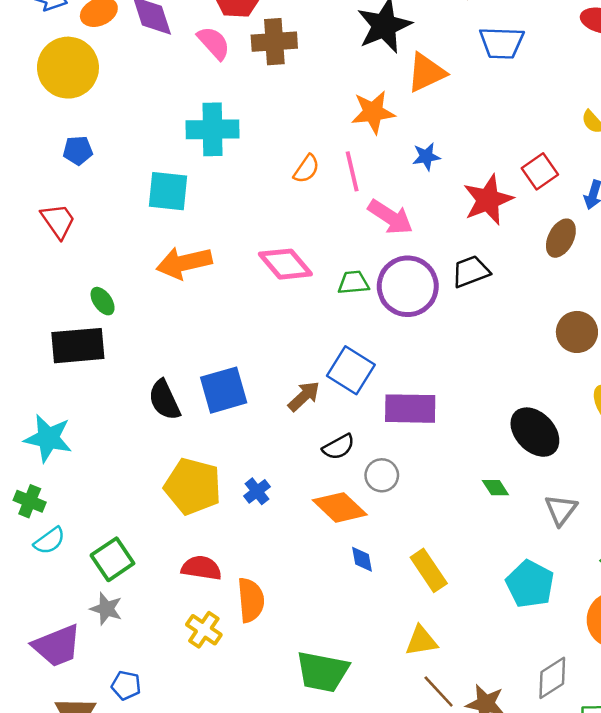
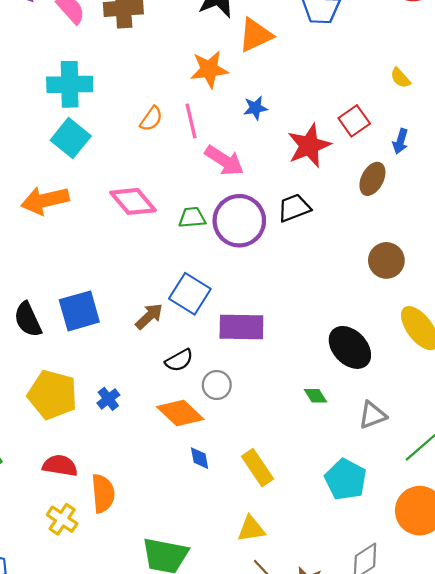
cyan square: (168, 191) -> (71, 138), moved, turned 33
gray triangle: (561, 510) -> (372, 415), turned 32

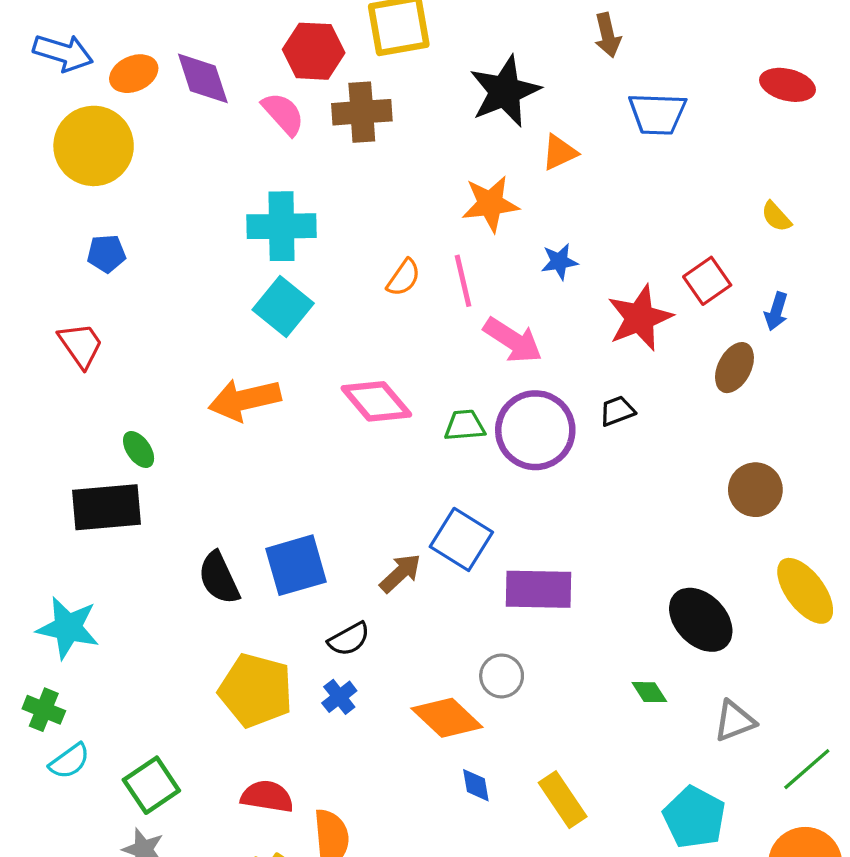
orange triangle: (255, 35) -> (559, 152), size x0.7
black trapezoid: (294, 208) -> (617, 411), size x0.7
black semicircle: (179, 360) -> (349, 639), moved

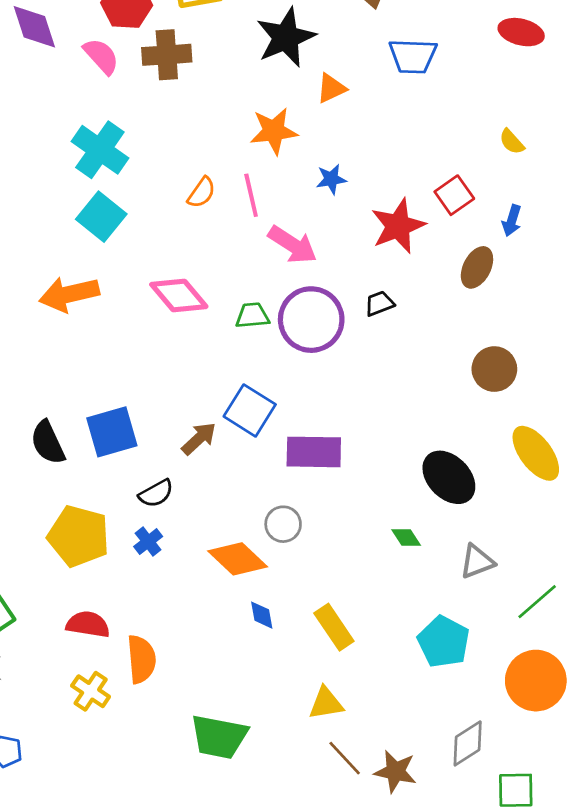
cyan cross: (282, 226) -> (100, 150), turned 36

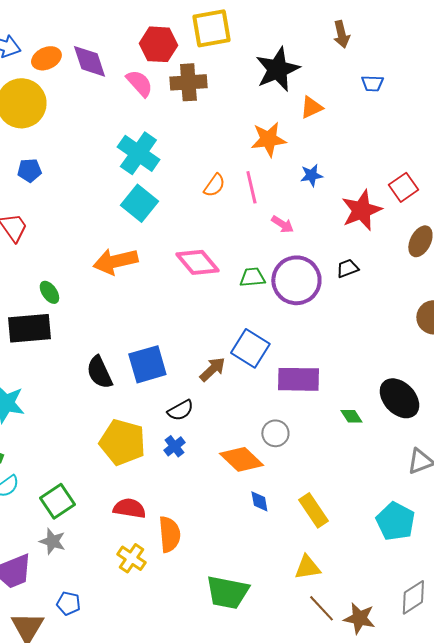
blue trapezoid: (413, 56) -> (372, 83), size x0.6
pink arrow: (292, 245) -> (282, 224), size x0.6
green diamond: (406, 538) -> (351, 416), moved

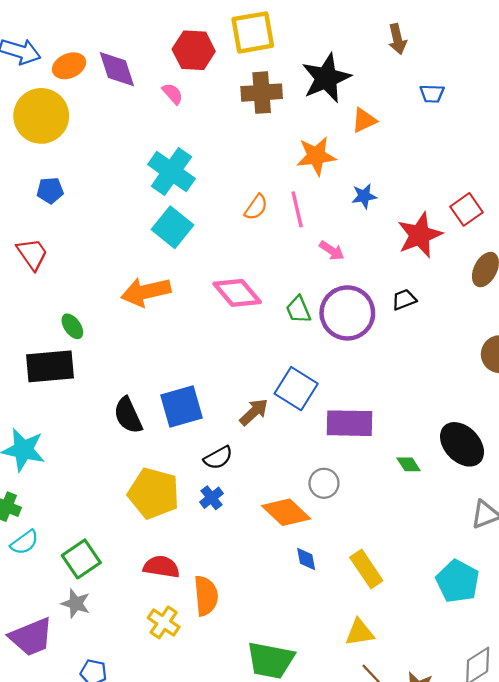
brown cross: (188, 82) -> (262, 93), moved
pink semicircle: (139, 83) -> (173, 94), size x0.7
green trapezoid: (252, 277) -> (298, 310), turned -108

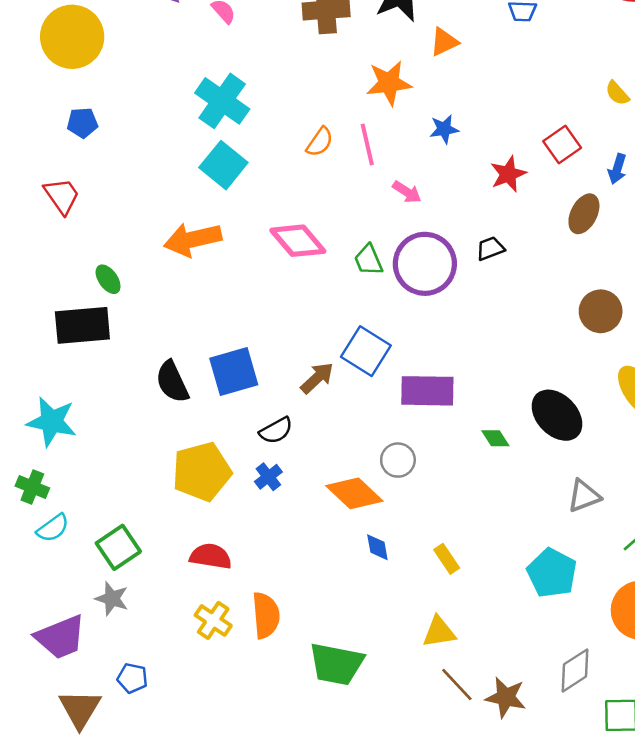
red star: (420, 235) -> (508, 174), size x0.7
yellow pentagon: (154, 493) -> (202, 472), turned -30
yellow rectangle: (366, 569) -> (447, 559), size x0.7
orange semicircle: (206, 596) -> (266, 615), moved

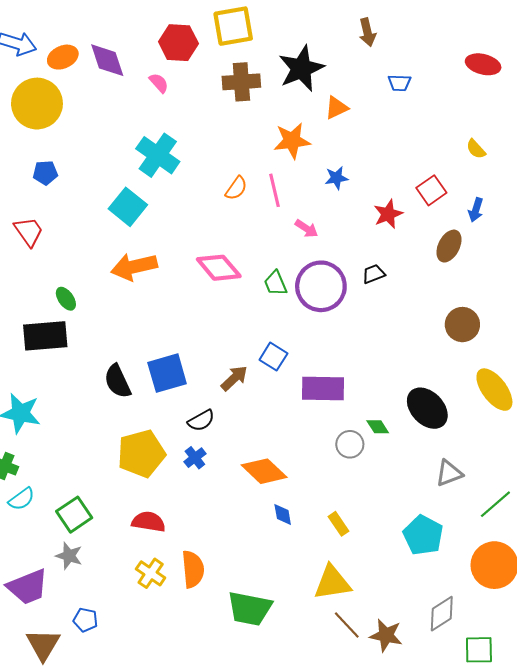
cyan square: (223, 165) -> (128, 207), moved
blue square: (366, 351) -> (273, 357), size x0.7
gray circle: (398, 460) -> (350, 444), moved
yellow triangle: (439, 632) -> (332, 583), size x1.4

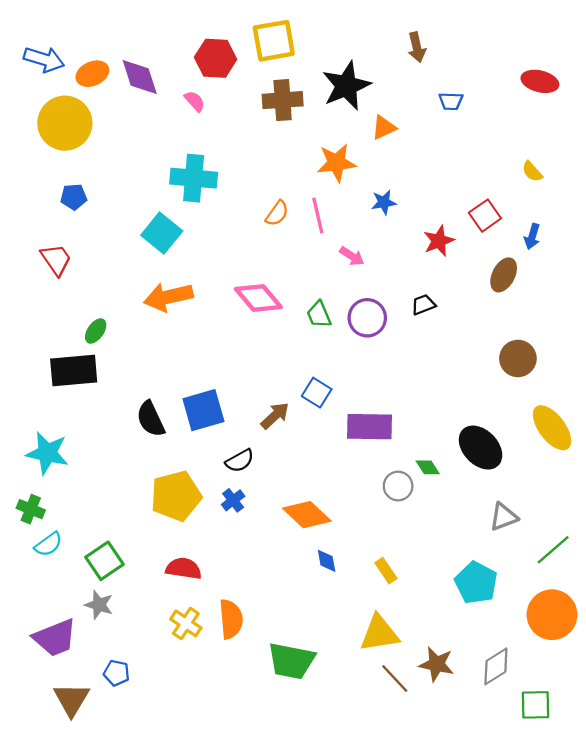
cyan cross: (158, 155) -> (194, 178), turned -30
purple circle: (321, 286) -> (367, 318), size x0.7
green ellipse: (66, 299) -> (96, 331), turned 70
brown star: (386, 635) -> (437, 664), moved

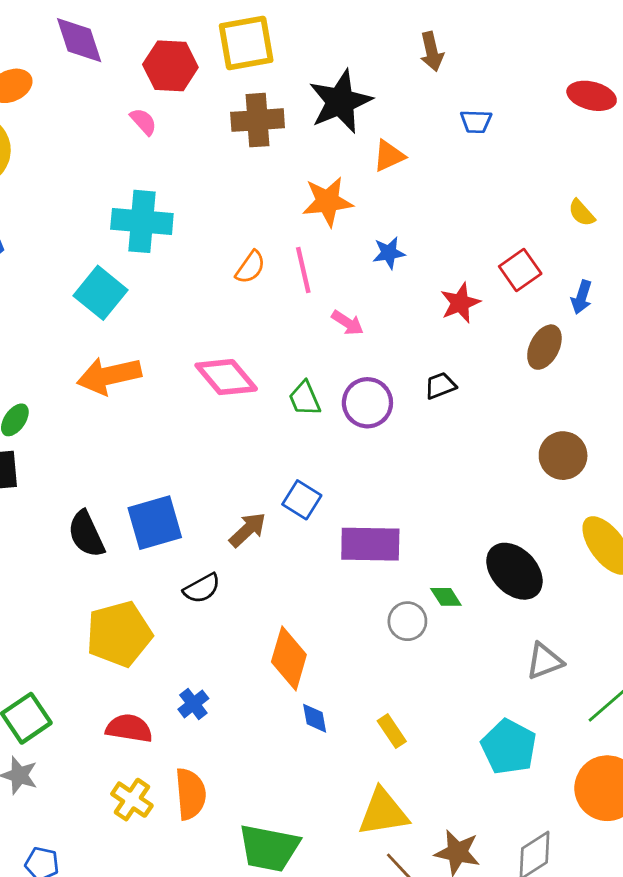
purple diamond: (140, 77) -> (79, 40), moved
blue cross: (233, 500) -> (193, 704), moved
orange diamond: (307, 515) -> (289, 658), turned 63

